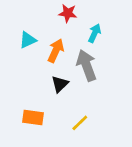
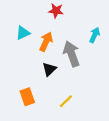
cyan arrow: (95, 33) -> (95, 35), moved
orange rectangle: (33, 118) -> (27, 97), turned 63

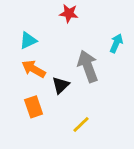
orange arrow: (46, 42) -> (34, 69), moved, turned -84
orange rectangle: (27, 97) -> (34, 107), moved

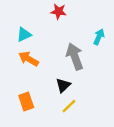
black triangle: (61, 85) -> (63, 85), moved
orange rectangle: (34, 107) -> (26, 101), moved

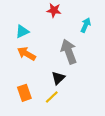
cyan arrow: (99, 37) -> (86, 25), moved
yellow line: (69, 106) -> (52, 97), moved

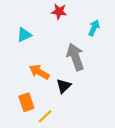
orange arrow: (26, 54) -> (39, 72), moved
yellow line: (52, 97) -> (45, 116), moved

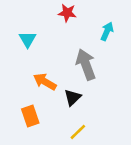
cyan triangle: (24, 35) -> (28, 39), turned -35
yellow line: (45, 116) -> (78, 132), moved

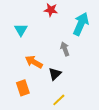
cyan arrow: (107, 31) -> (81, 24), size x1.6
gray arrow: (86, 64) -> (65, 49), size x0.6

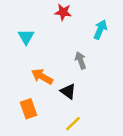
cyan arrow: (81, 24) -> (100, 29), size x0.7
black triangle: (55, 74) -> (68, 91), turned -40

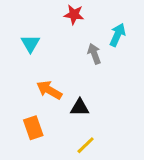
gray arrow: (80, 60) -> (94, 54), moved
black triangle: (68, 91) -> (80, 107), turned -35

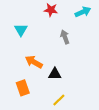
cyan arrow: (118, 35) -> (83, 12), moved, turned 42

